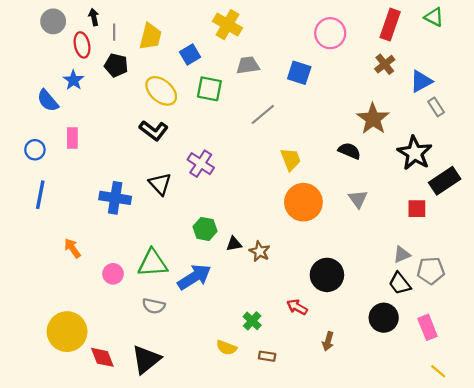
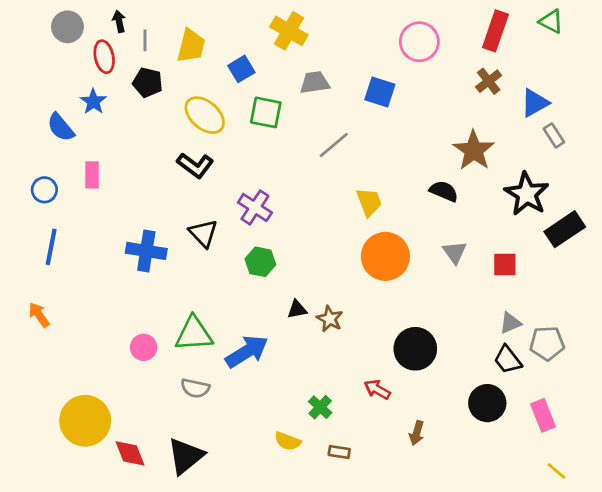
red square: (417, 209) -> (505, 265), moved
green hexagon: (205, 229) -> (260, 262), moved
orange arrow: (72, 248) -> (39, 315), moved

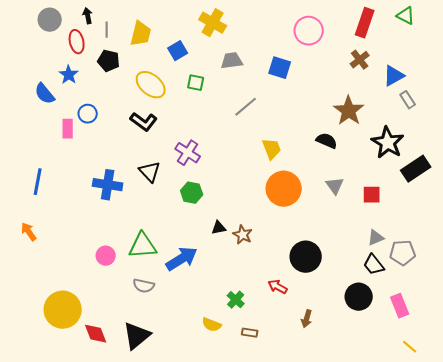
green square: (266, 112) -> (196, 83), size x0.7
blue circle: (44, 190) -> (88, 114), moved

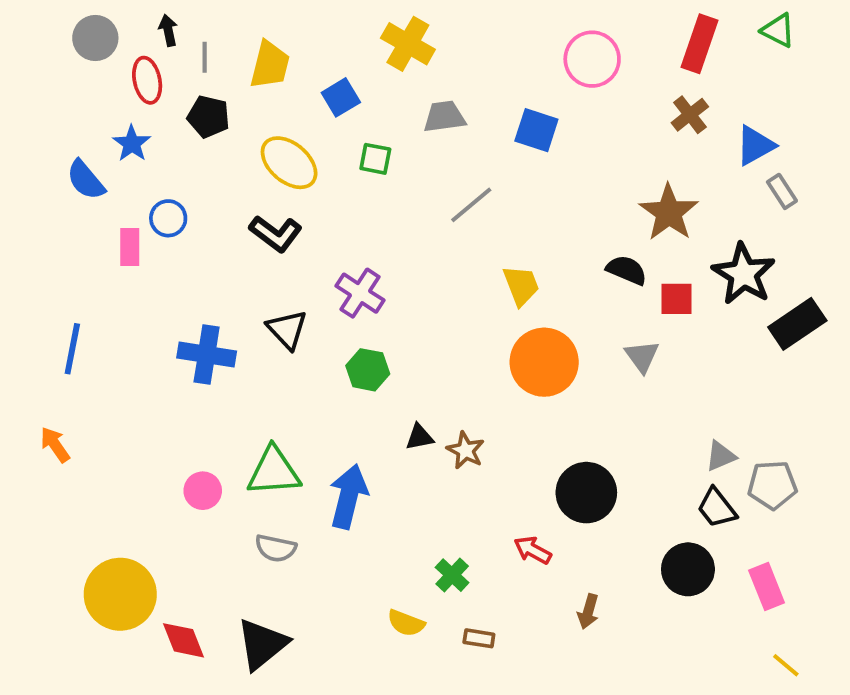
red square: (372, 195) -> (676, 299), moved
blue arrow: (182, 259) -> (348, 496), turned -44

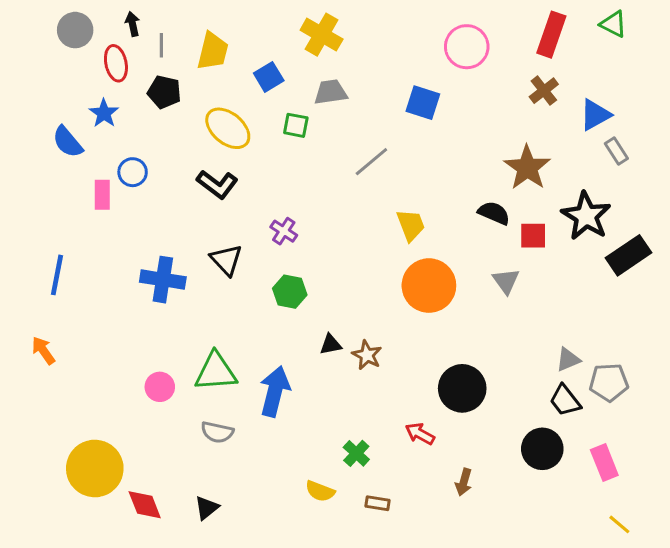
gray trapezoid: (444, 117) -> (331, 92), moved
purple cross: (360, 293) -> (284, 231), size x0.7
black triangle: (262, 644) -> (207, 508), size x0.6

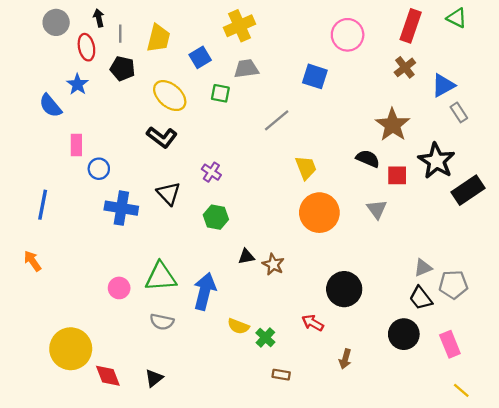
yellow cross: (322, 35) -> (239, 26), turned 36
blue circle: (133, 172) -> (99, 169), moved
yellow semicircle: (320, 491) -> (238, 326), moved

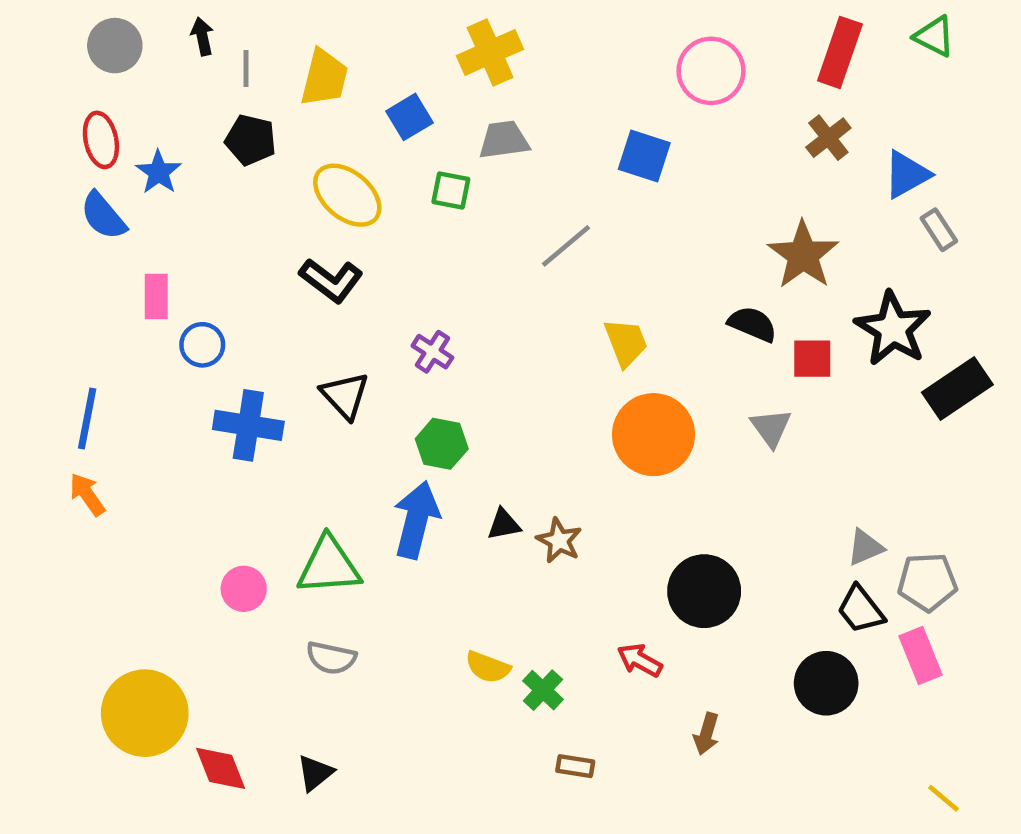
red ellipse: (86, 47) -> (101, 140), moved
orange arrow: (32, 261) -> (87, 494), moved
blue arrow: (205, 291) -> (416, 520), moved
pink rectangle: (450, 344) -> (921, 656), moved

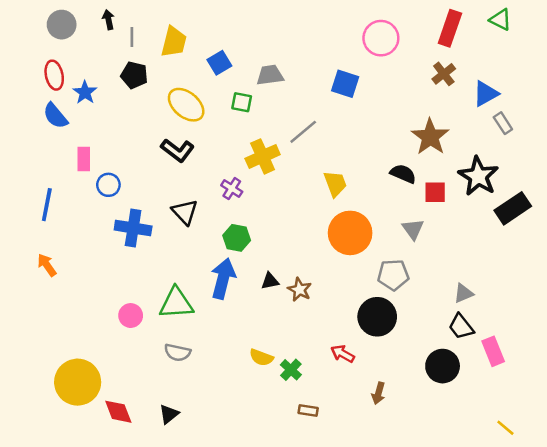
yellow cross: (490, 52) -> (263, 156), moved
blue line: (87, 418) -> (47, 205), moved
gray pentagon: (927, 582) -> (393, 275), moved

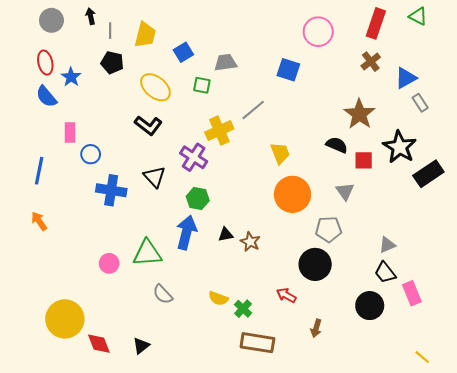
purple cross: (232, 189) -> (194, 157), size x1.5
gray semicircle: (177, 353) -> (163, 294), moved, turned 35
brown rectangle: (308, 410) -> (257, 343), size x2.0

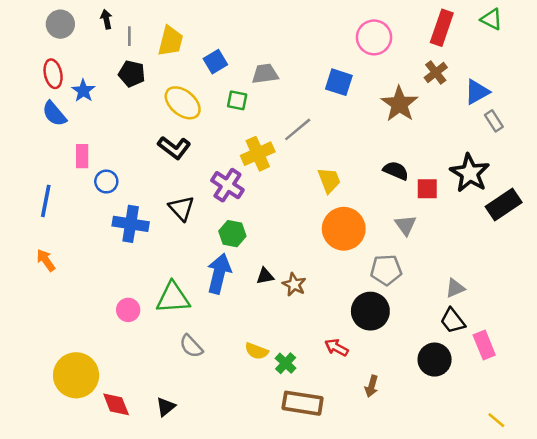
brown star: (359, 114) -> (399, 104), moved

